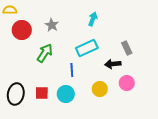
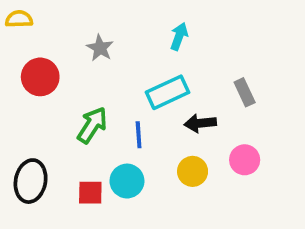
red circle: (22, 30) -> (40, 77), moved
green arrow: (45, 53) -> (92, 125), moved
black arrow: (113, 64) -> (200, 123), moved
red square: (42, 93) -> (90, 193), moved

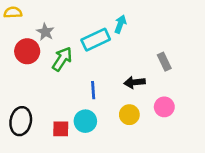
gray star: (100, 48) -> (45, 32), moved
cyan rectangle: (167, 92) -> (96, 40), moved
green arrow: (92, 125) -> (62, 59), moved

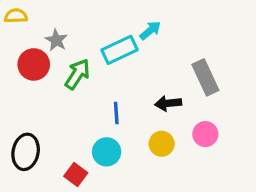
cyan arrow: (120, 24) -> (150, 30), turned 30
gray rectangle: (164, 62) -> (205, 77), size x1.5
red square: (61, 129) -> (76, 175), moved, turned 36

